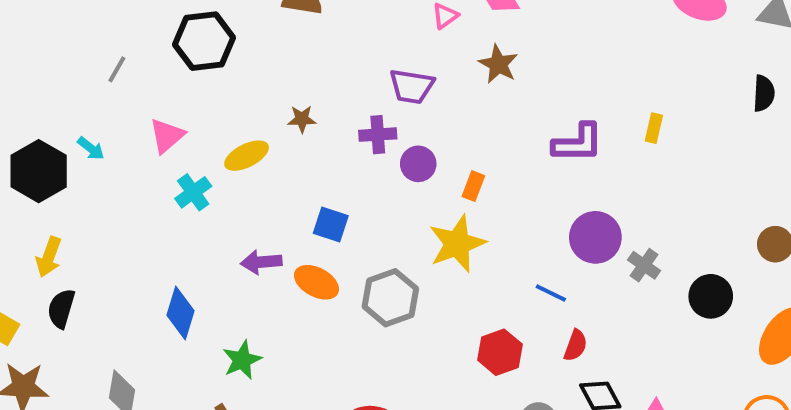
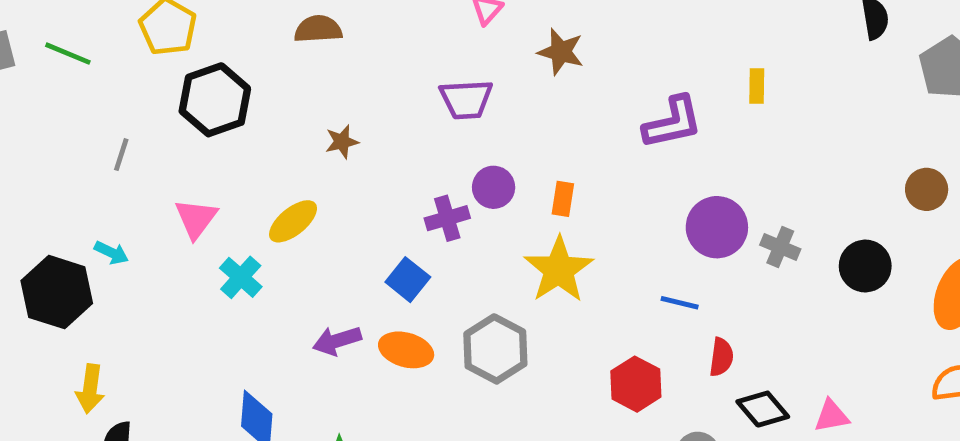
brown star: (302, 119) -> (342, 142), moved
purple cross: (378, 135) -> (447, 218), moved
blue square: (331, 224) -> (408, 280), turned 33

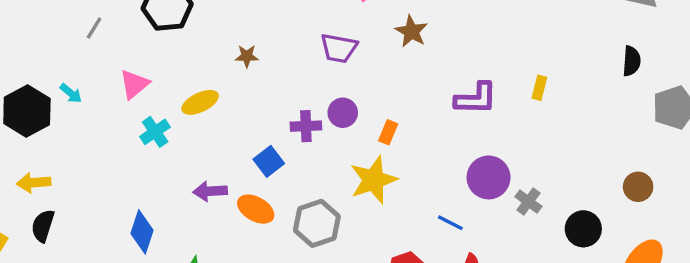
yellow arrow: (90, 389) -> (34, 183), turned 64

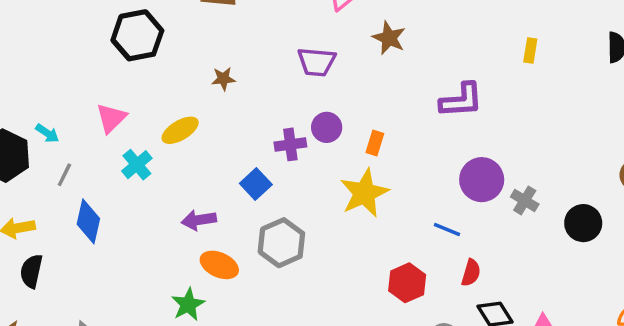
gray line: (94, 28) -> (64, 175), moved
yellow rectangle: (539, 88) -> (530, 50), moved
orange ellipse: (256, 209) -> (219, 265), moved
gray hexagon: (317, 223) -> (281, 243), moved
blue diamond: (142, 232) -> (88, 221), moved

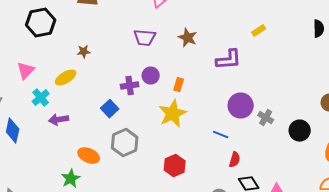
brown star: (389, 38) -> (188, 38), moved
yellow rectangle: (530, 50) -> (259, 31), moved, turned 48
brown star: (223, 79) -> (84, 52), moved
purple arrow: (199, 220) -> (59, 120), moved
red hexagon: (407, 283) -> (175, 166), moved

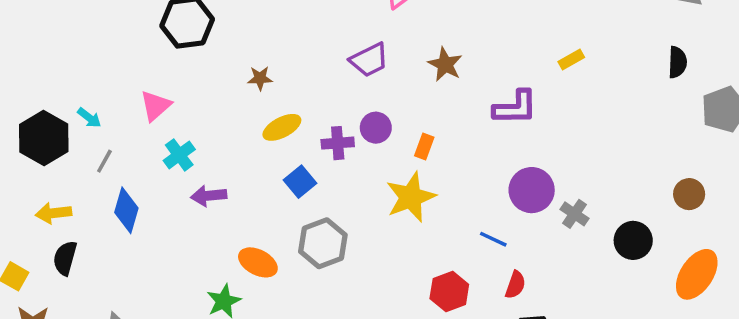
purple trapezoid: (145, 38) -> (369, 60), turned -35
yellow ellipse: (66, 78) -> (282, 127), moved
red hexagon: (175, 166) -> (449, 292), moved

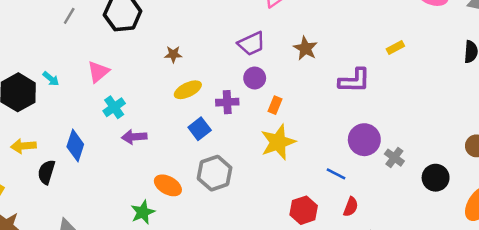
purple circle: (376, 128) -> (255, 78), moved
orange rectangle: (424, 146) -> (275, 105), moved
gray line: (104, 161) -> (69, 16), moved
black semicircle: (65, 258) -> (46, 172), moved

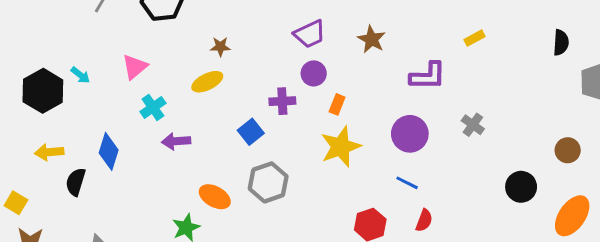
yellow ellipse: (188, 90) -> (207, 82), moved
purple circle: (364, 140) -> (410, 134), moved
gray cross: (394, 158) -> (473, 125), moved

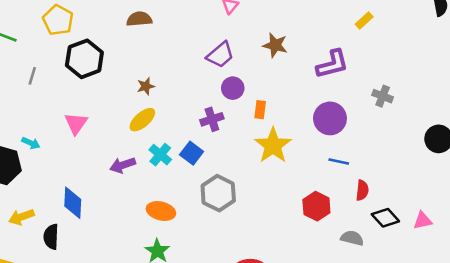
cyan cross: (153, 107) -> (160, 155), moved
purple arrow: (176, 141) -> (123, 165), moved
orange ellipse: (215, 197) -> (161, 211), moved

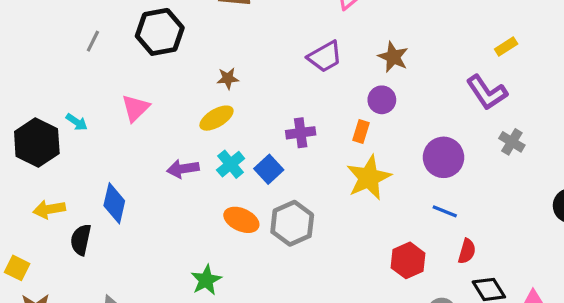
purple L-shape: (332, 64) -> (487, 92), moved, turned 60
purple circle: (233, 88) -> (382, 100), moved
orange ellipse: (161, 211) -> (241, 220), moved

